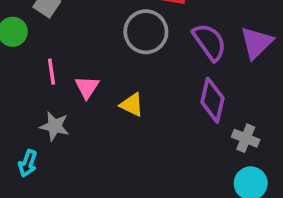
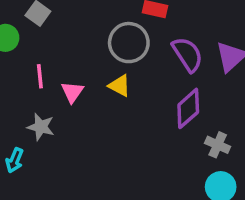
purple diamond: (212, 100) -> (188, 108), turned 33
yellow triangle: (132, 105) -> (120, 86), moved

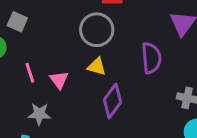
purple semicircle: (187, 54) -> (151, 58), moved, turned 40
purple diamond: (188, 108) -> (112, 101), moved

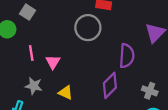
yellow triangle: (97, 67) -> (66, 93), moved
purple diamond: (112, 101) -> (110, 85), moved

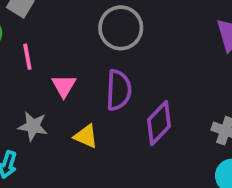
pink line: (31, 53) -> (27, 57), moved
purple semicircle: (127, 56) -> (119, 90), moved

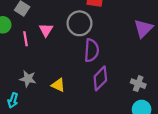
pink triangle: (64, 86) -> (46, 30), moved
purple semicircle: (119, 90) -> (92, 50), moved

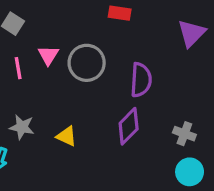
gray circle: (79, 23) -> (87, 63), moved
purple triangle: (143, 28) -> (192, 33), moved
purple semicircle: (92, 50) -> (141, 80), moved

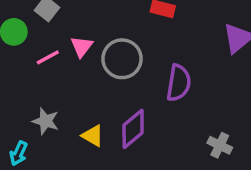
pink line: (18, 68) -> (48, 57), turned 65
purple diamond: (129, 126) -> (133, 129), moved

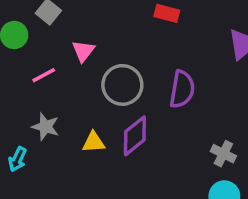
pink line: (48, 57) -> (44, 75), moved
gray circle: (122, 59) -> (122, 85), moved
yellow triangle: (93, 136) -> (94, 142), turned -35

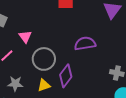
gray circle: (122, 85) -> (44, 59), moved
purple semicircle: (182, 89) -> (85, 44), turned -95

